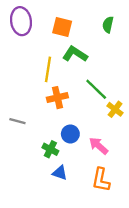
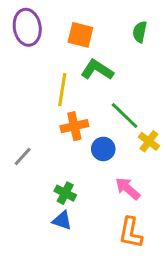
gray line: (17, 121) -> (23, 157), turned -63
blue circle: (70, 134) -> (103, 149), moved
blue triangle: (60, 173) -> (62, 220), moved

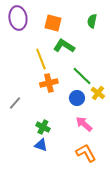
yellow line: (62, 90) -> (41, 59), turned -30
blue circle: (103, 149) -> (77, 98), moved
orange L-shape: (131, 233) -> (86, 153), turned 140

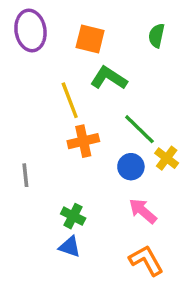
gray line: (15, 103) -> (25, 175), turned -48

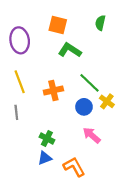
purple ellipse: (30, 30) -> (20, 40), moved
yellow line: (70, 100) -> (20, 82), moved
blue triangle: (70, 247) -> (45, 158), turned -40
orange L-shape: (146, 260) -> (74, 167), moved

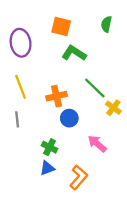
blue circle: (84, 107) -> (69, 118), moved
orange L-shape: (74, 167) -> (79, 177), turned 70

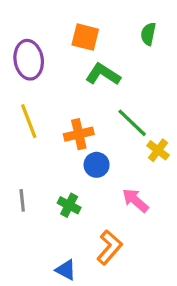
gray line: (17, 119) -> (22, 200), moved
blue triangle: (47, 168) -> (66, 270), moved, turned 49

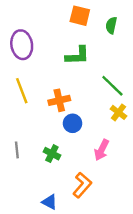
orange square: (85, 37) -> (80, 16), moved
green L-shape: (103, 74) -> (77, 56), turned 145
green line: (132, 123) -> (112, 86), moved
pink arrow: (135, 200) -> (102, 150), turned -105

